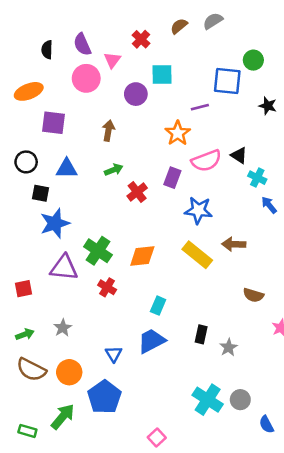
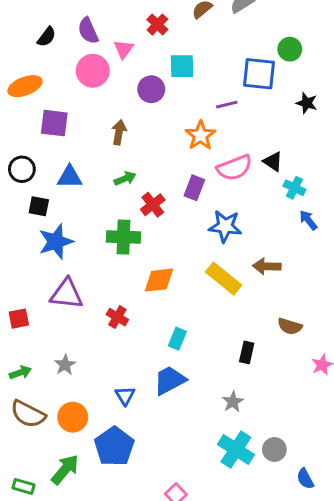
black semicircle: (47, 50) -> (47, 37), turned -144
green cross: (98, 251) -> (124, 237), moved, turned -32
black rectangle: (201, 334) -> (247, 352), moved
gray star: (229, 347) -> (233, 402), moved

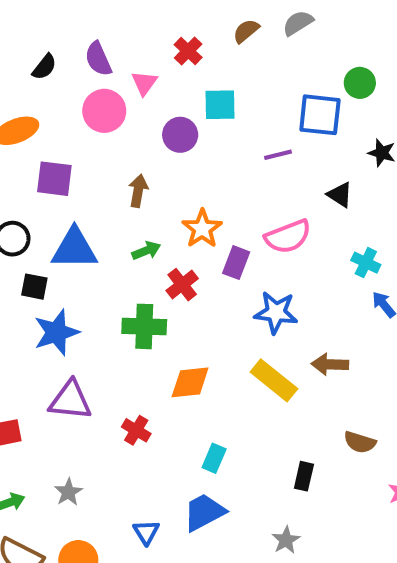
orange star: (201, 135) -> (202, 229), moved
black triangle: (273, 162) -> (340, 195), moved
blue triangle: (70, 177) -> (74, 249), size x1.4

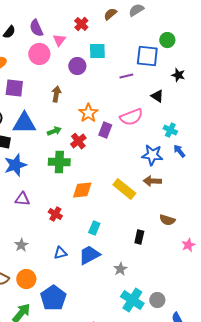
green arrow: (146, 251) -> (54, 131), moved
blue star: (276, 312) -> (152, 155), moved
purple triangle: (70, 400) -> (22, 199), size x0.7
blue triangle: (146, 532) -> (60, 253), moved, turned 48
gray star: (286, 540) -> (120, 269), moved

